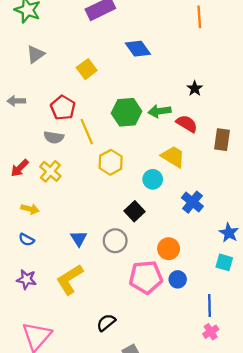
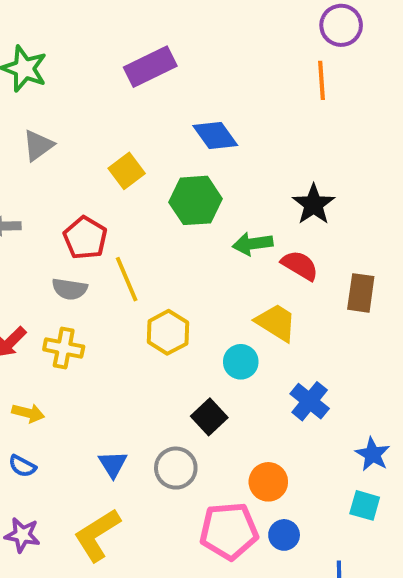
black star: (195, 88) -> (314, 204), size x1.5
green hexagon: (127, 112) -> (195, 200), moved
yellow cross: (50, 171) -> (64, 348), turned -30

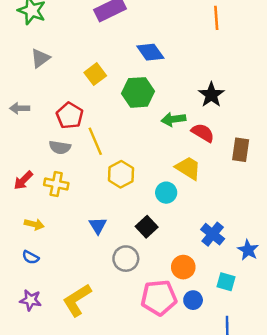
blue cross: (310, 401) -> (213, 234), moved
blue triangle: (113, 464) -> (98, 226), moved
cyan square: (365, 505) -> (226, 282), moved

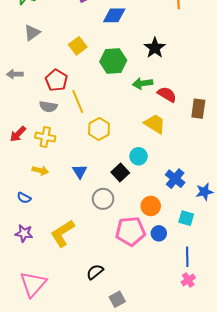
blue diamond: (150, 52) -> (114, 15), moved, turned -55
black star: (211, 95) -> (155, 48), moved
cyan circle: (166, 193) -> (139, 156), moved
yellow arrow: (34, 224) -> (40, 170), moved
blue star: (248, 250) -> (204, 192), turned 30

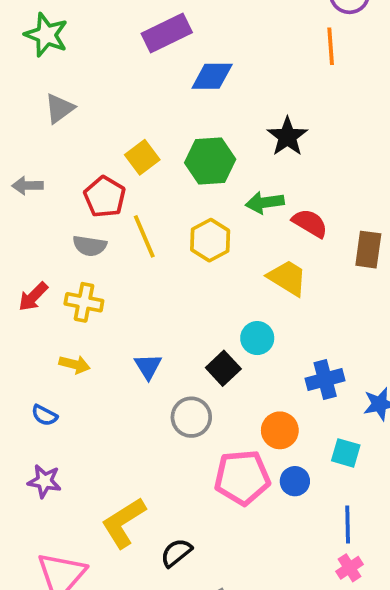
yellow square: (78, 46) -> (142, 157), moved
yellow hexagon: (99, 129) -> (210, 240), moved
blue cross: (175, 179) -> (325, 379), turned 36
yellow L-shape: (63, 233) -> (124, 523), moved

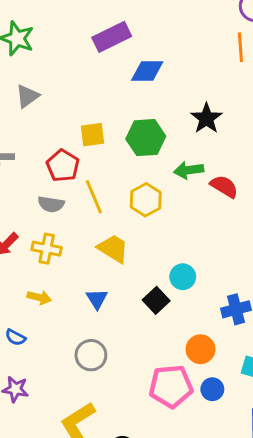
yellow square: (142, 157) -> (92, 135), turned 30
yellow trapezoid: (287, 278) -> (113, 249), moved
gray circle: (191, 417) -> (91, 355), moved

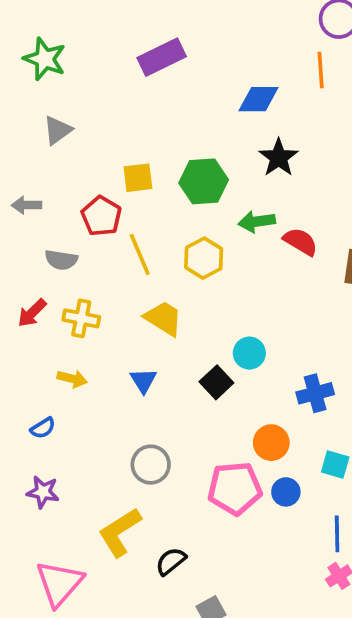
blue diamond: (147, 71) -> (258, 99), moved
gray semicircle: (51, 204) -> (61, 260), moved
blue semicircle: (15, 337) -> (43, 428), turned -60
gray circle: (91, 355) -> (151, 465), moved

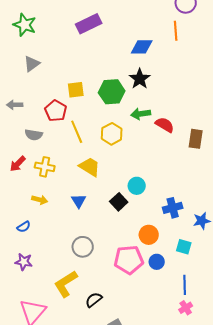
black star: (279, 158) -> (140, 79), moved

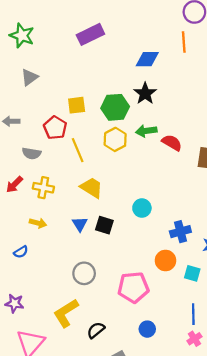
yellow hexagon: (112, 134) -> (115, 139), moved
black square: (119, 202) -> (104, 225), moved, turned -30
orange circle: (149, 235) -> (165, 261), moved
purple star: (24, 262) -> (14, 303), moved
blue circle: (157, 262) -> (147, 329), moved

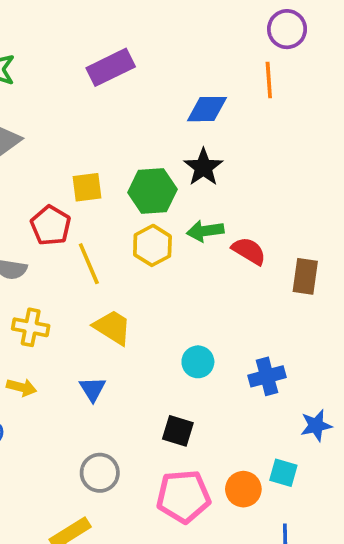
black square: (104, 225) -> (178, 431), moved
blue cross: (180, 232) -> (267, 376), moved
orange circle: (165, 261) -> (243, 489), moved

